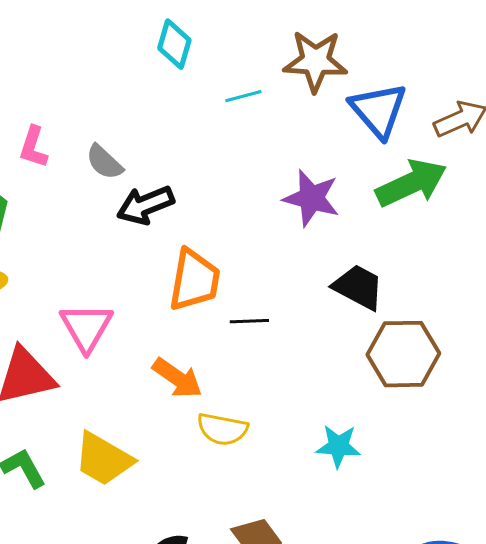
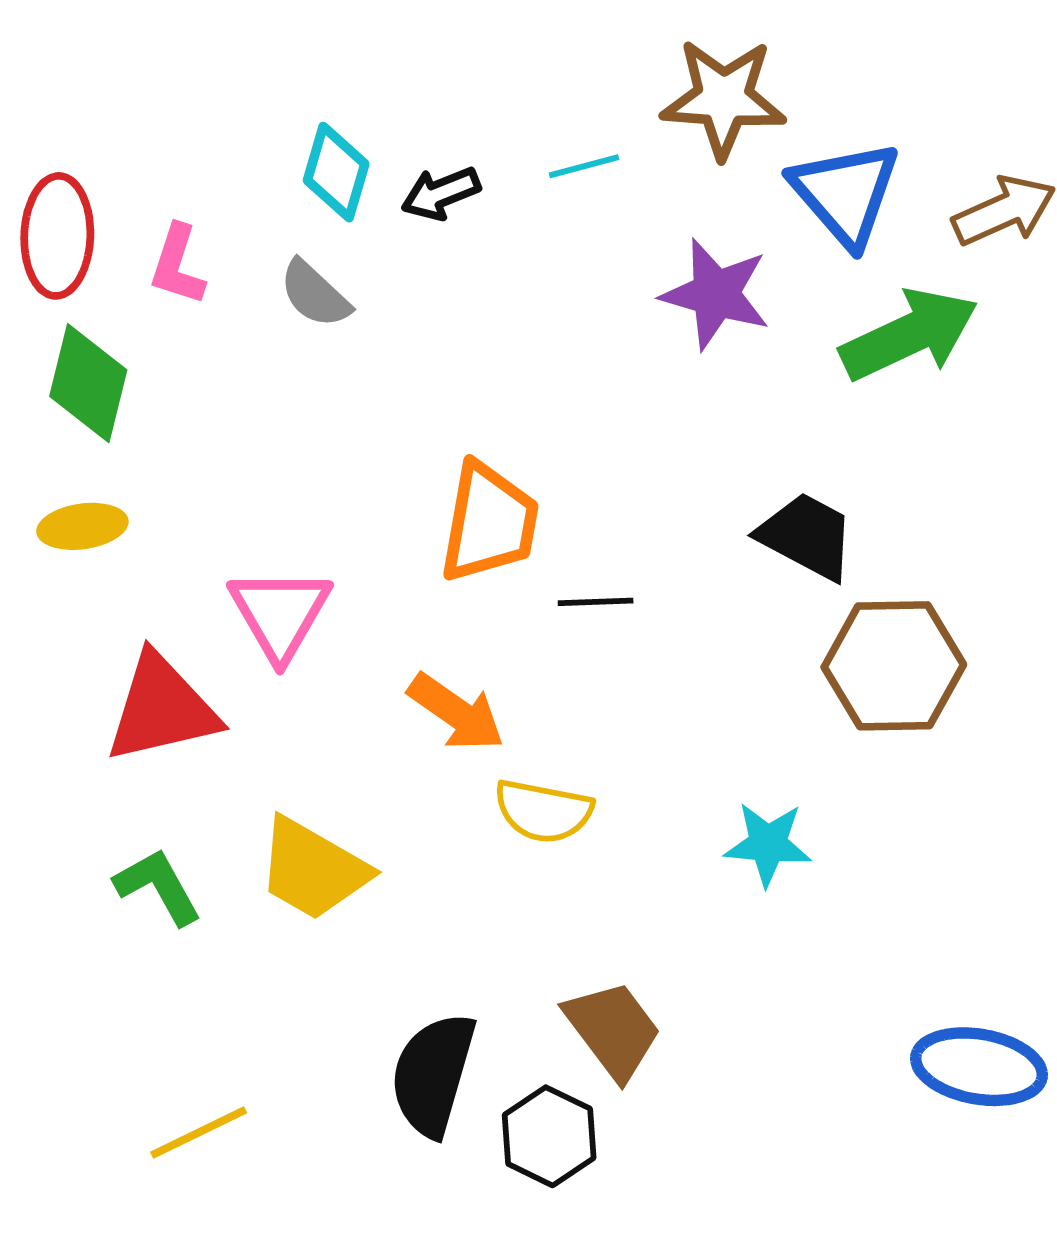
cyan diamond: (174, 44) -> (336, 172), moved
purple star: (311, 198) -> (716, 294), moved
black arrow: (145, 205) -> (441, 193), moved, size x0.7

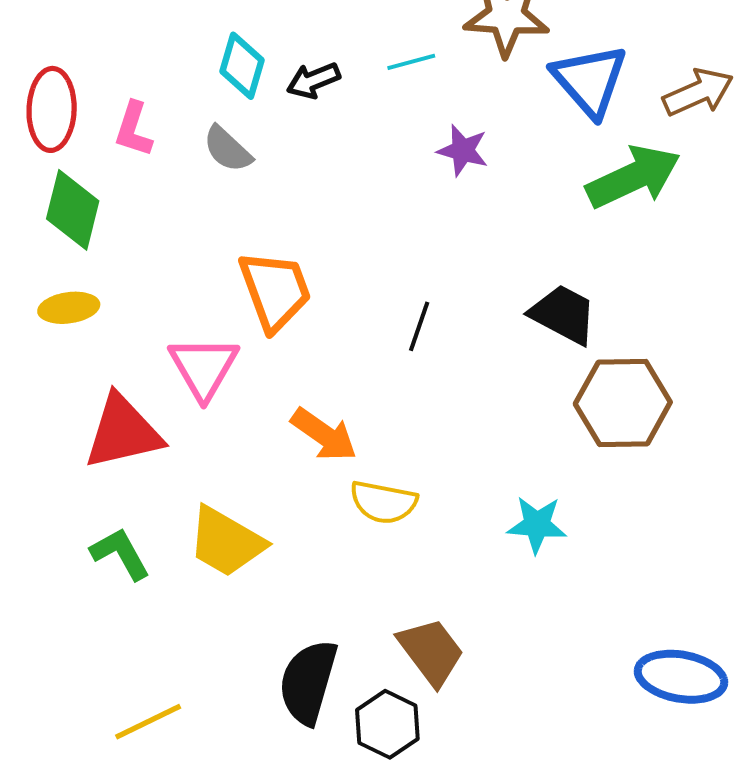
purple star: (716, 294) -> (463, 150), moved, size x0.7
orange trapezoid: (489, 523) -> (275, 291), moved, turned -30
black line: (596, 602) -> (419, 326), moved, turned -69

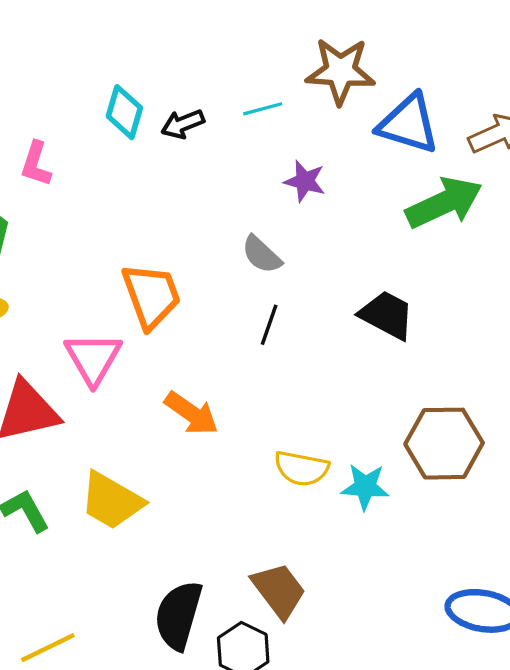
blue triangle: (590, 80) -> (408, 124), turned -32
gray semicircle: (227, 149) -> (262, 255), moved
brown hexagon: (623, 403) -> (444, 444), moved
yellow semicircle: (383, 502) -> (302, 468), moved

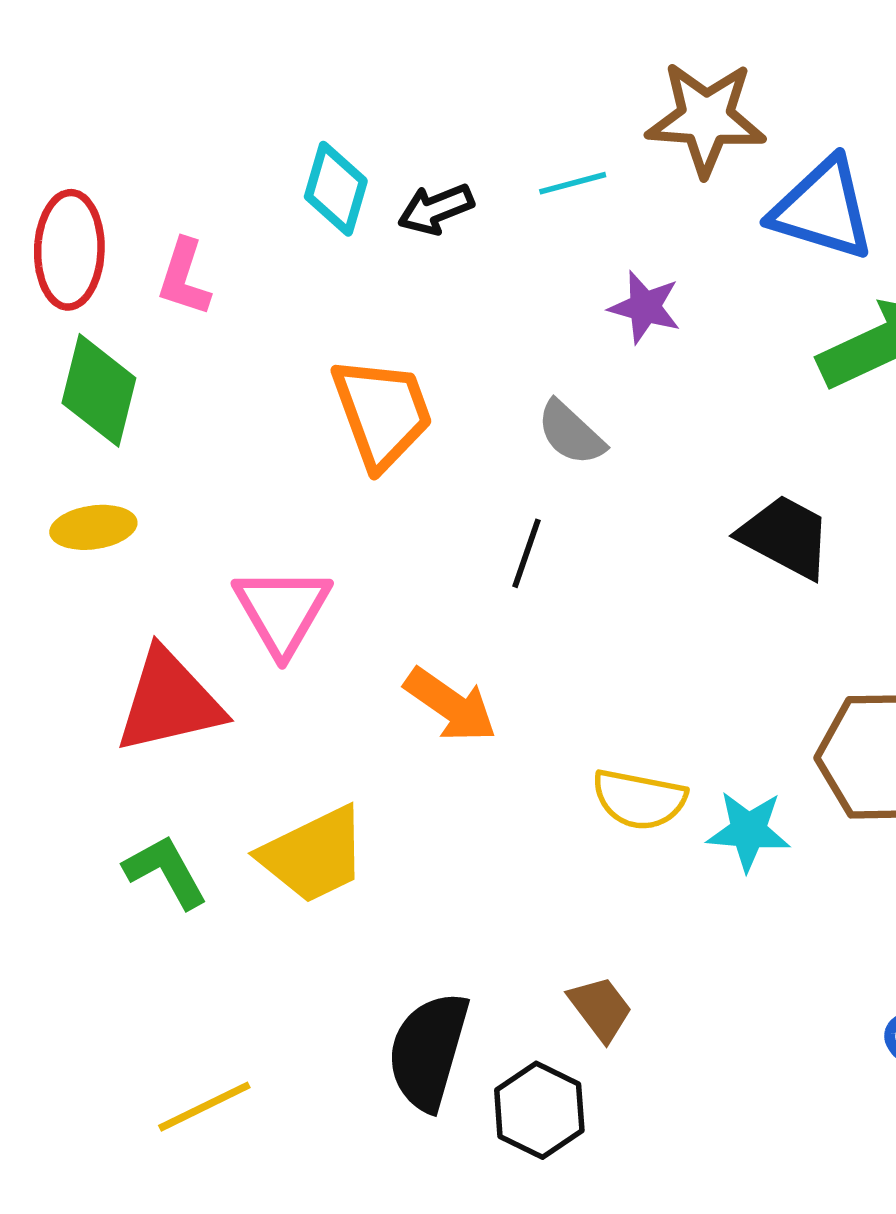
orange trapezoid: (151, 296) -> (382, 413), moved
black line: (269, 325) -> (526, 553), moved
yellow trapezoid: (111, 501) -> (314, 855), turned -56
brown trapezoid: (279, 590) -> (600, 1008), size x0.7

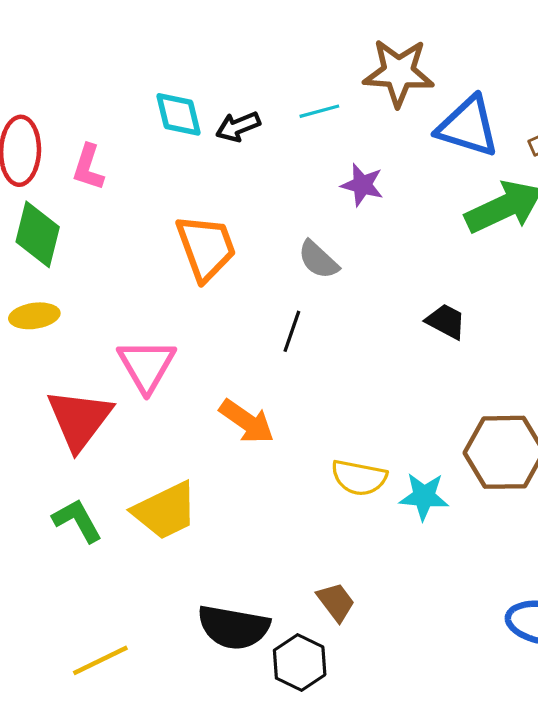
cyan diamond: (336, 189) -> (178, 114), turned -30
black trapezoid: (785, 537) -> (446, 321), size x0.7
red triangle: (169, 701) -> (79, 419), turned -40
black semicircle: (428, 1051) -> (234, 627), turned -96

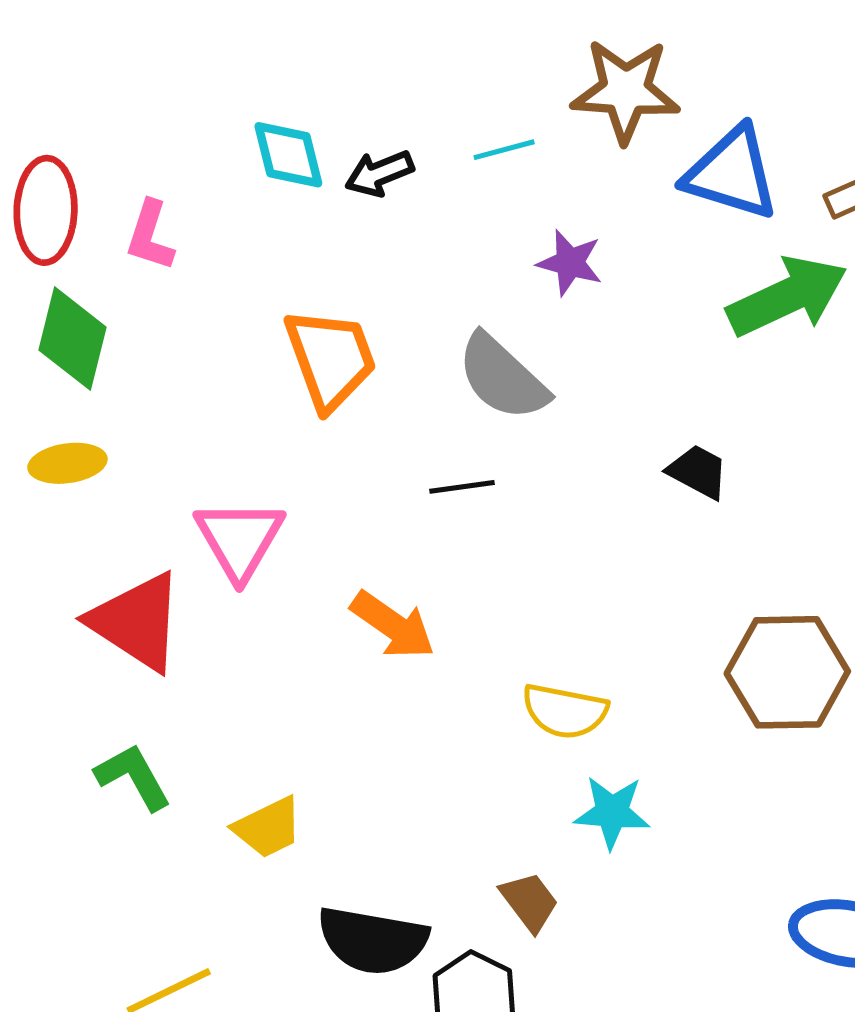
gray semicircle: (318, 260) -> (502, 377), size x1.5
black line: (292, 331) -> (462, 487), turned 63
red triangle: (79, 419) -> (137, 622), turned -34
cyan star: (424, 496) -> (612, 812), moved
yellow trapezoid: (165, 511) -> (268, 827), moved, size x0.7

